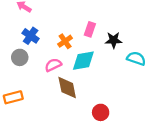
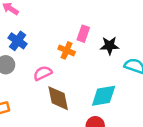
orange cross: (65, 41) -> (67, 50), moved, turned -32
cyan diamond: (83, 61) -> (104, 96), moved

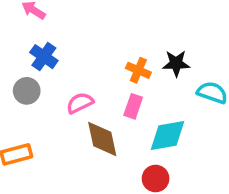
pink rectangle: (83, 34) -> (133, 106), moved
orange cross: (67, 50) -> (138, 70), moved

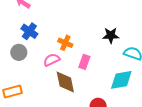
orange cross: (138, 70) -> (65, 43), moved
cyan diamond: (168, 136) -> (121, 80), moved

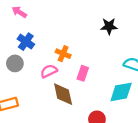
black star: (111, 35) -> (109, 26), moved

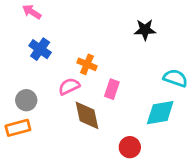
gray circle: (15, 63) -> (26, 100), moved

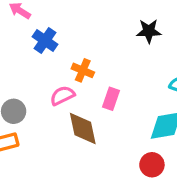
blue cross: (40, 49) -> (45, 41), moved
red circle: (130, 147) -> (152, 165), moved

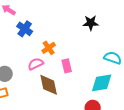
orange cross: (83, 70) -> (49, 48), turned 32
pink rectangle: (111, 99) -> (67, 66), turned -32

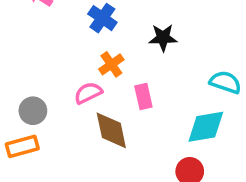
black star: (91, 23) -> (163, 38), moved
blue cross: (25, 29) -> (102, 18), moved

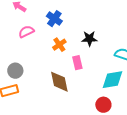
black star: (163, 38) -> (89, 39), moved
pink semicircle: (88, 93) -> (26, 32), moved

